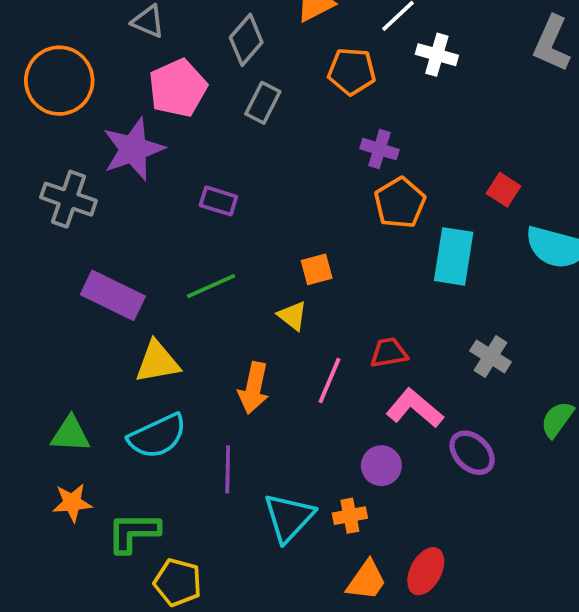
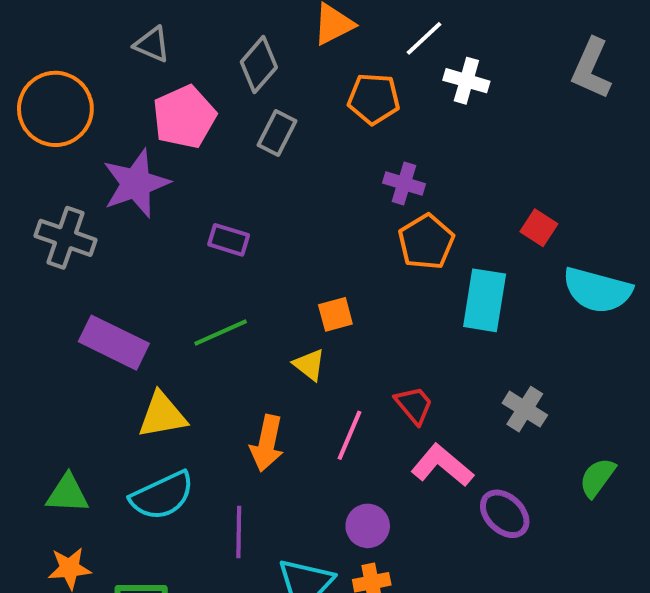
red trapezoid: (389, 353) -> (414, 405), turned 60
purple circle: (381, 466) -> (368, 526), moved

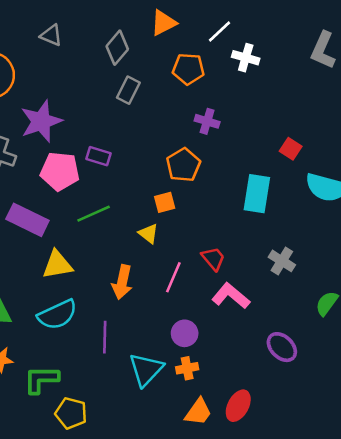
pink pentagon: (184, 117) -> (60, 171), moved, turned 30
orange pentagon: (426, 242) -> (183, 165), moved
purple ellipse: (505, 514) -> (282, 347), moved

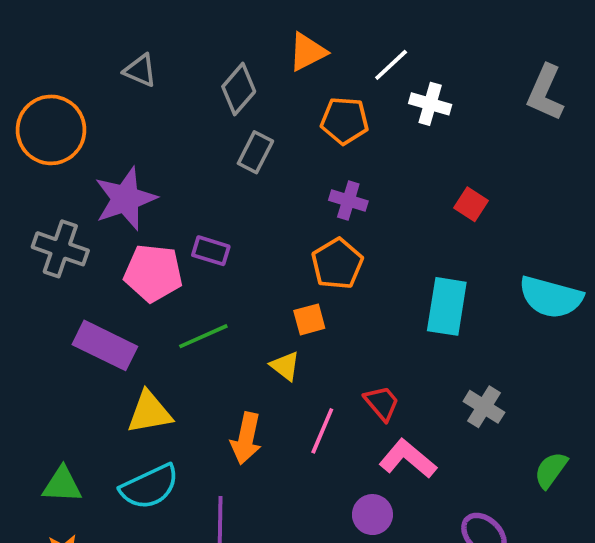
purple cross: (207, 121) -> (348, 201), moved
red square: (291, 149) -> (471, 204), moved
purple circle: (185, 333) -> (372, 515), moved

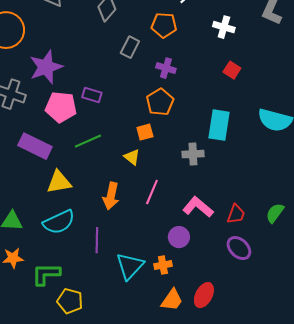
white cross: (430, 104) -> (224, 27), moved
gray rectangle: (255, 152) -> (130, 47), moved
red trapezoid: (382, 403) -> (236, 214), moved, turned 60
gray cross: (484, 407) -> (193, 154), moved, turned -35

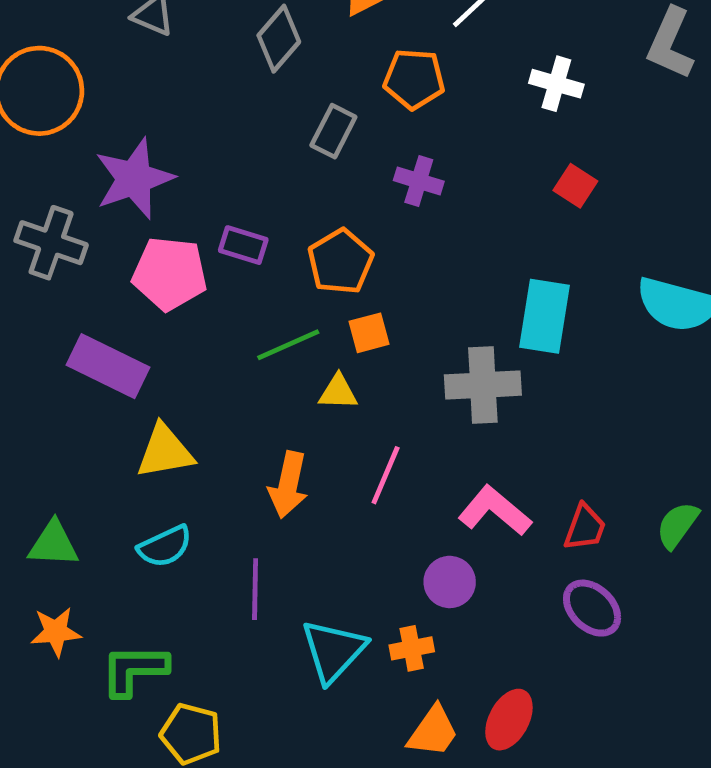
orange pentagon: (160, 102) -> (341, 262), moved
green line: (88, 141) -> (288, 345), moved
gray cross: (193, 154) -> (483, 385), size x1.4
yellow triangle: (132, 157) -> (338, 392), turned -36
cyan semicircle: (59, 222) -> (165, 546), size x0.7

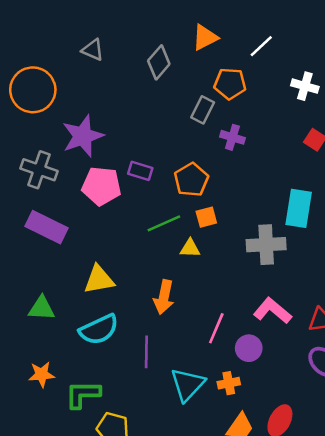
gray rectangle: (333, 131) -> (203, 110), moved
purple rectangle: (108, 366) -> (47, 227), moved
pink line: (386, 475) -> (216, 328), moved
green triangle: (53, 544) -> (42, 308), moved
cyan semicircle: (165, 546) -> (99, 329), size x1.4

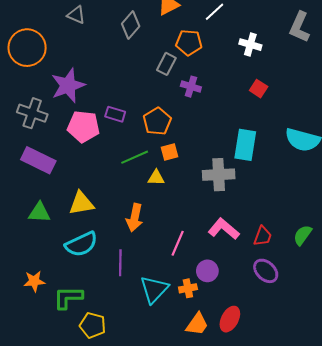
green triangle: (42, 308) -> (39, 213), moved
purple circle: (249, 348) -> (207, 271), moved

